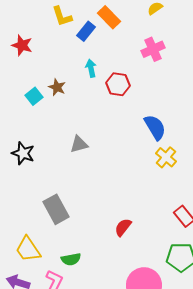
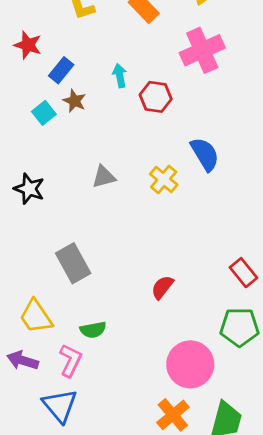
blue rectangle: (86, 31) -> (61, 70), moved
pink cross: (153, 49) -> (202, 50), size x1.4
yellow cross: (166, 157) -> (164, 179), moved

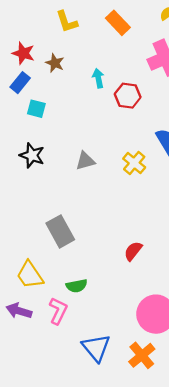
blue rectangle: (61, 70) -> (20, 83), moved
brown star: (74, 101) -> (55, 63), moved
cyan square: (44, 113) -> (36, 109), turned -36
black star: (29, 189) -> (32, 155), moved
blue triangle: (60, 406) -> (96, 348), moved

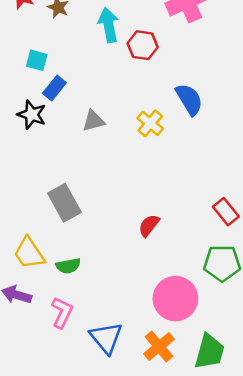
cyan arrow: (98, 78) -> (109, 25), size x1.5
blue rectangle: (20, 83) -> (54, 88), moved
green semicircle: (77, 286) -> (68, 266), moved
pink L-shape: (58, 311) -> (62, 312), moved

